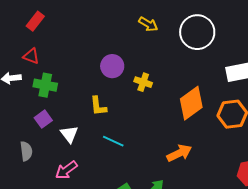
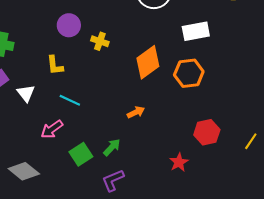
orange arrow: (179, 153) -> (136, 112), size x0.7
pink arrow: (66, 170) -> (52, 129), moved

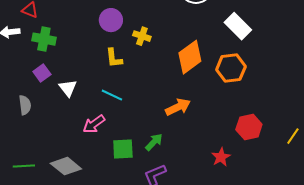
white rectangle: (196, 31) -> (238, 26), turned 56
yellow L-shape: (55, 65) -> (114, 58), moved
orange arrow: (136, 112) -> (178, 107), size x1.4
green square: (81, 154) -> (123, 149), turned 30

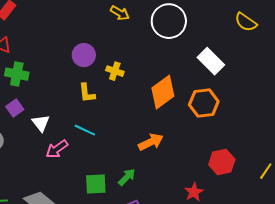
pink arrow: (94, 124) -> (57, 149), moved

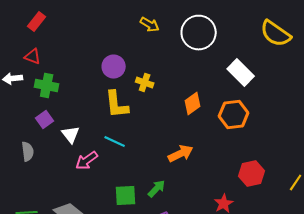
yellow semicircle: (246, 22) -> (276, 34), size x1.4
orange diamond: (163, 92) -> (193, 104), size x0.7
yellow L-shape: (87, 93) -> (117, 104), size x1.4

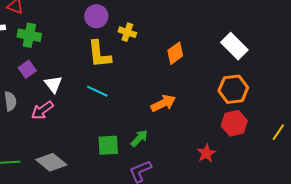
white rectangle: (241, 72) -> (234, 46), moved
orange hexagon: (234, 114) -> (233, 89), moved
pink arrow: (87, 160) -> (42, 110), moved

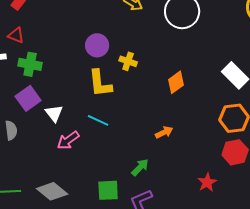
purple square: (27, 69) -> (28, 98), size x1.4
orange arrow: (163, 103) -> (164, 132), size x0.7
pink arrow: (42, 110) -> (68, 140), moved
green square: (108, 145) -> (108, 190), moved

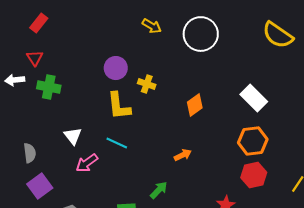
red triangle: (16, 35) -> (35, 58), turned 36
purple square: (28, 98) -> (40, 186), moved

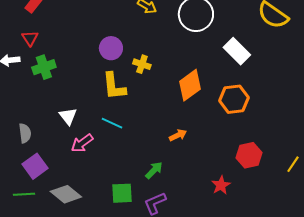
green cross: (49, 87) -> (44, 67), turned -30
white rectangle: (254, 98) -> (237, 51), moved
orange diamond: (195, 105) -> (190, 85), size x1.4
orange hexagon: (253, 141) -> (234, 99), moved

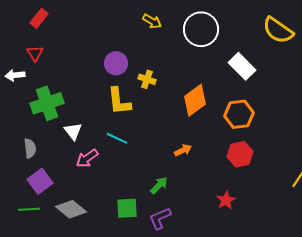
green cross: (44, 67) -> (47, 103), moved, size x1.4
red hexagon: (249, 155) -> (240, 154), moved

